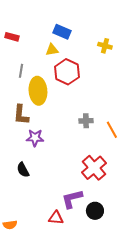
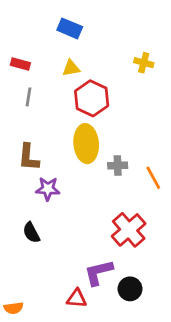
blue rectangle: (62, 32) -> (70, 28), moved
red rectangle: (12, 37) -> (20, 64), moved
yellow ellipse: (38, 91) -> (86, 144), moved

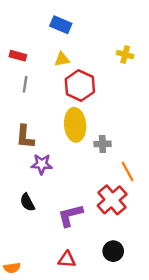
orange line: (153, 178) -> (128, 171), moved
purple L-shape: (98, 272) -> (70, 215), moved

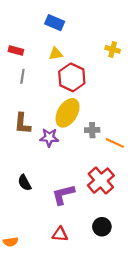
yellow ellipse: (75, 125) -> (68, 113), turned 36
purple star: (42, 164) -> (49, 138), moved
orange line: (128, 171) -> (115, 143), moved, turned -36

